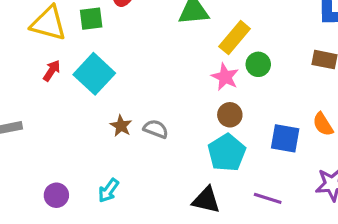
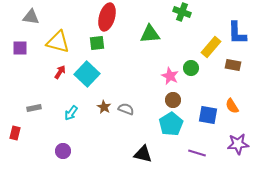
green square: (91, 19) -> (97, 43), moved
yellow rectangle: (235, 38) -> (211, 47), moved
cyan arrow: (108, 190) -> (71, 113), moved
black triangle: (206, 200) -> (143, 154), moved

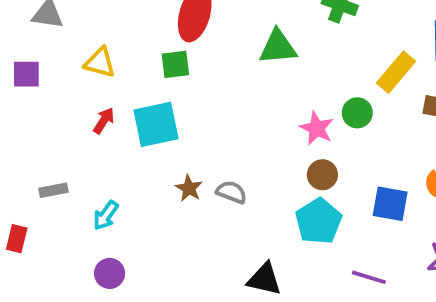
yellow triangle: (58, 42) -> (100, 63), size x0.7
cyan square: (87, 74) -> (156, 124), turned 35
cyan arrow: (71, 113) -> (106, 215), moved

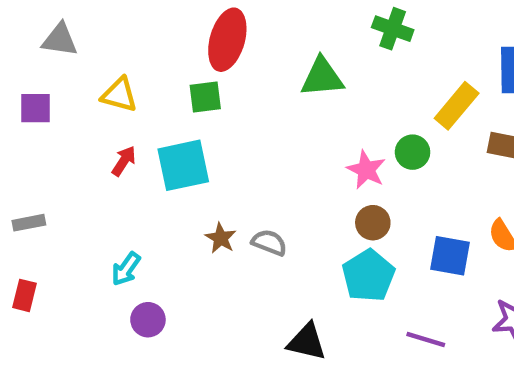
gray rectangle: (53, 190) -> (29, 223), moved
purple circle: (110, 273) -> (148, 320), moved

